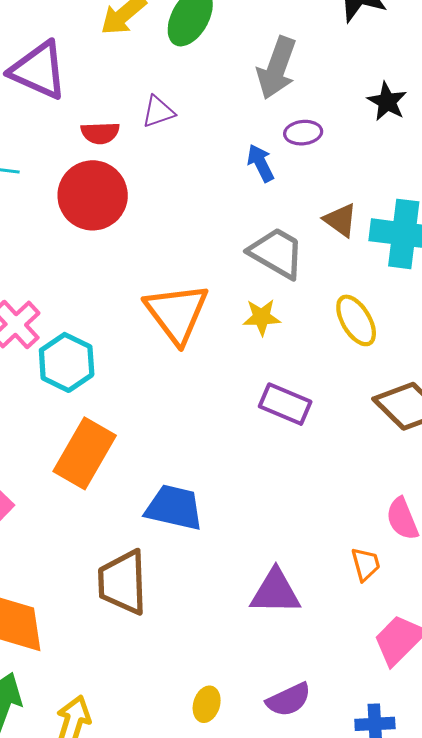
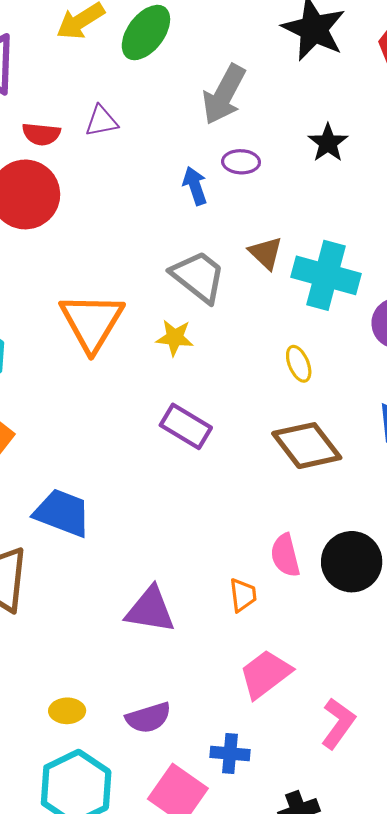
yellow ellipse: (356, 320) -> (299, 364), moved, size x0.7
yellow ellipse: (207, 704) -> (67, 711), turned 64

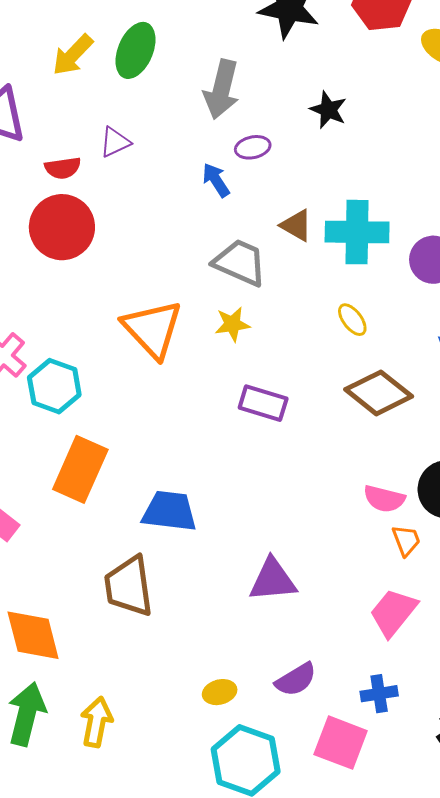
pink semicircle: (285, 555) -> (384, 499), turned -48
orange trapezoid: (243, 595) -> (406, 540), moved

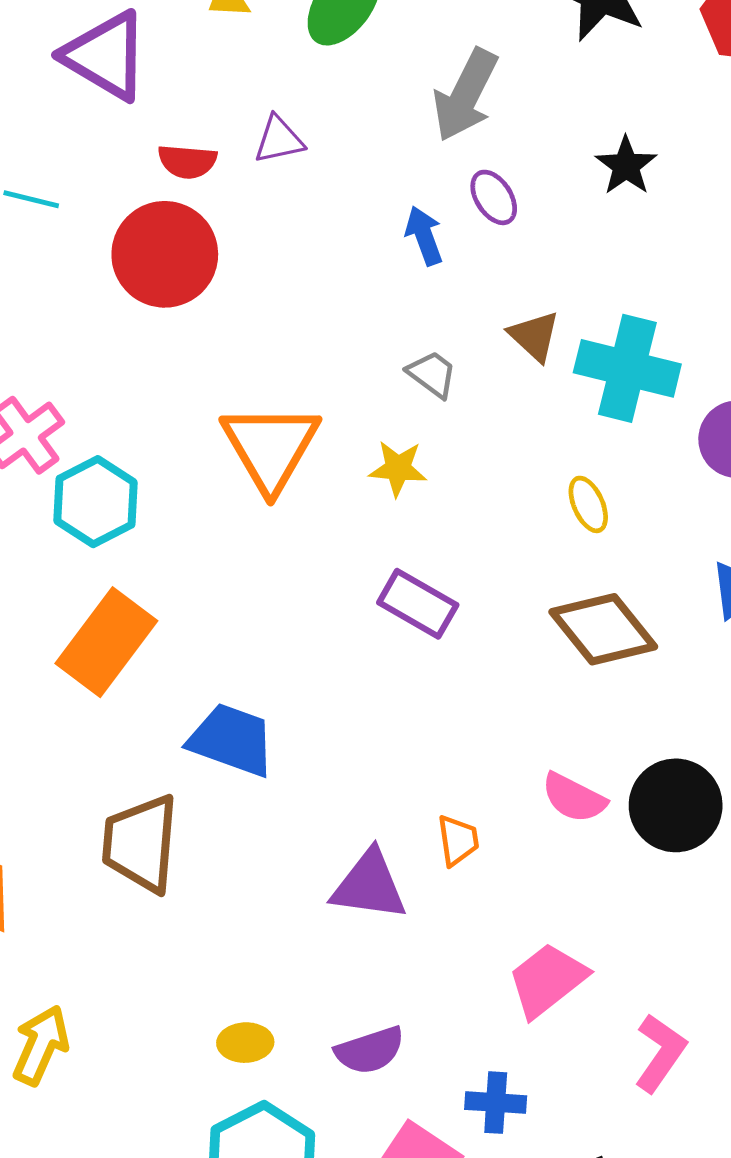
purple ellipse: (253, 147) -> (494, 197), turned 56
gray trapezoid: (240, 263) -> (432, 374), size x0.6
orange trapezoid: (406, 540) -> (458, 840), moved

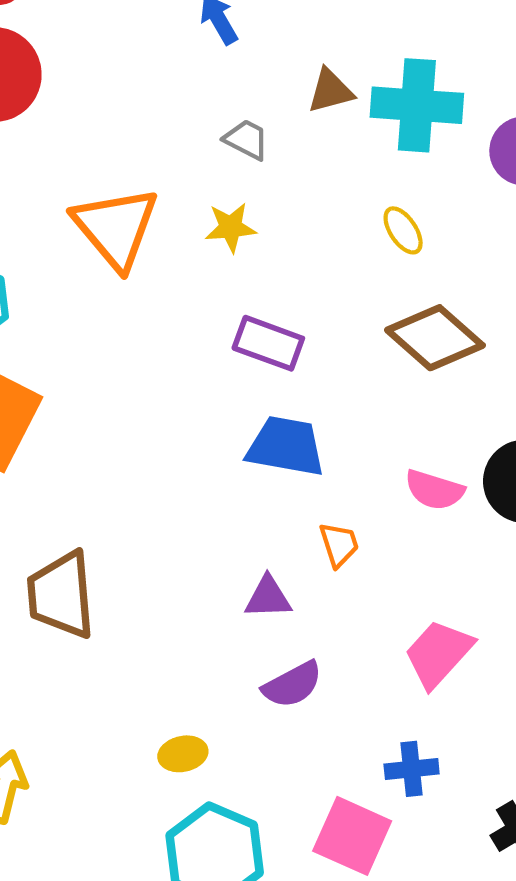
brown triangle: (534, 336) -> (330, 91), turned -48
blue trapezoid: (232, 740) -> (286, 446), moved
purple triangle: (369, 885) -> (268, 597), size x0.7
purple semicircle: (370, 1050) -> (292, 685), moved

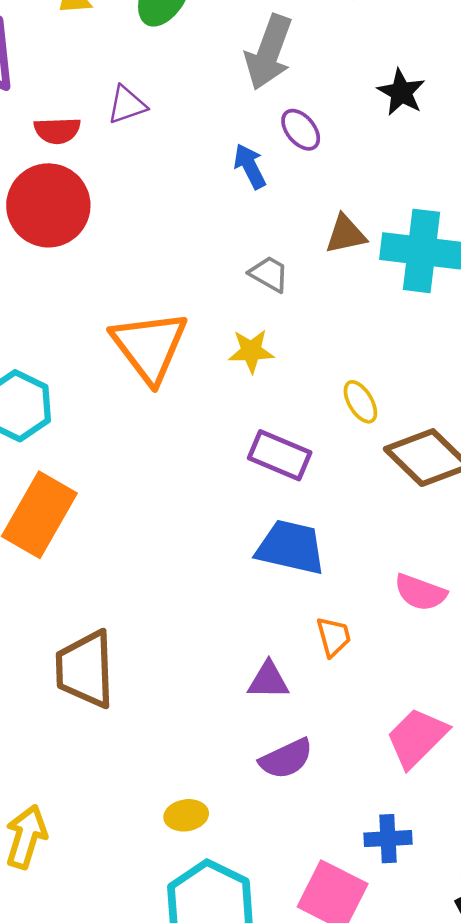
yellow ellipse: (403, 230) -> (360, 402), moved

